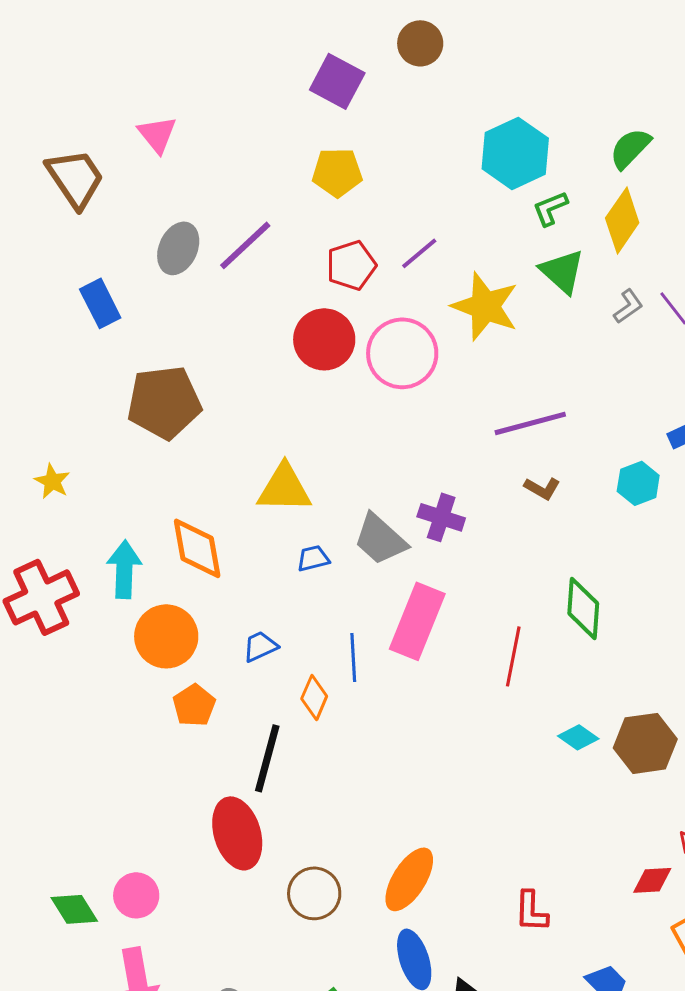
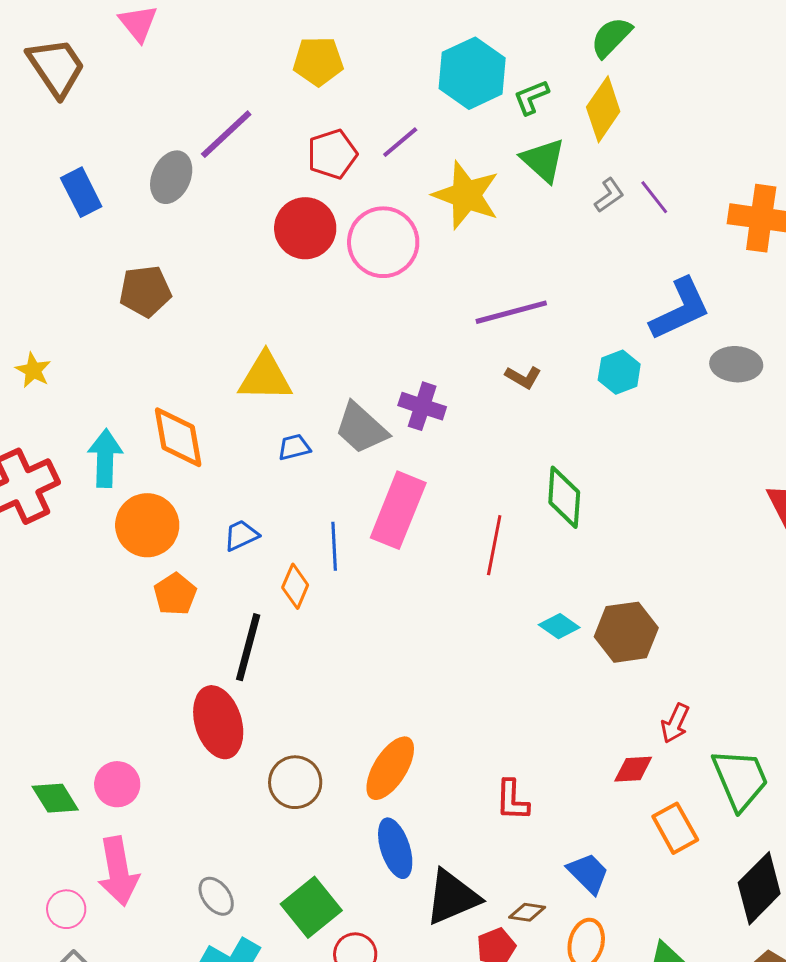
cyan hexagon: (515, 153) -> (472, 73), moved
gray ellipse: (178, 248) -> (171, 177), moved
brown pentagon: (164, 402) -> (145, 291), size x0.7

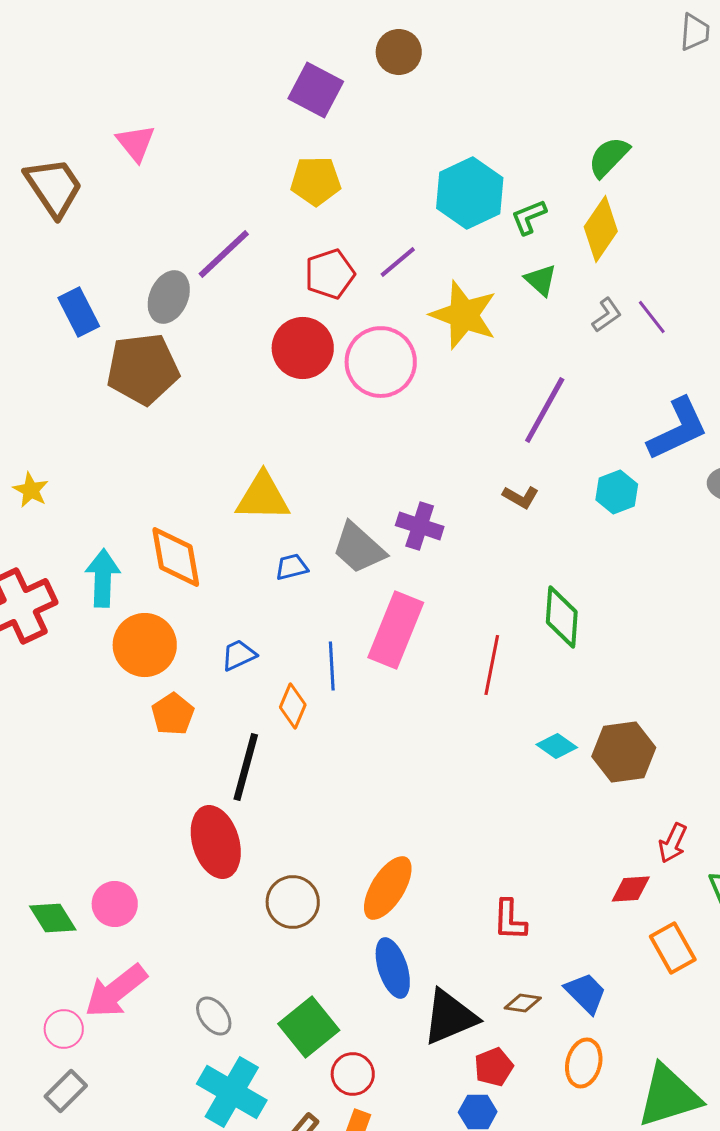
green triangle: (543, 160) -> (541, 280), size x0.7
brown pentagon: (145, 291) -> (143, 369), moved, size x1.4
purple line: (511, 312) -> (545, 410), moved, turned -46
pink arrow: (118, 871) -> (116, 991), turned 62
brown diamond: (527, 912) -> (523, 1003), moved

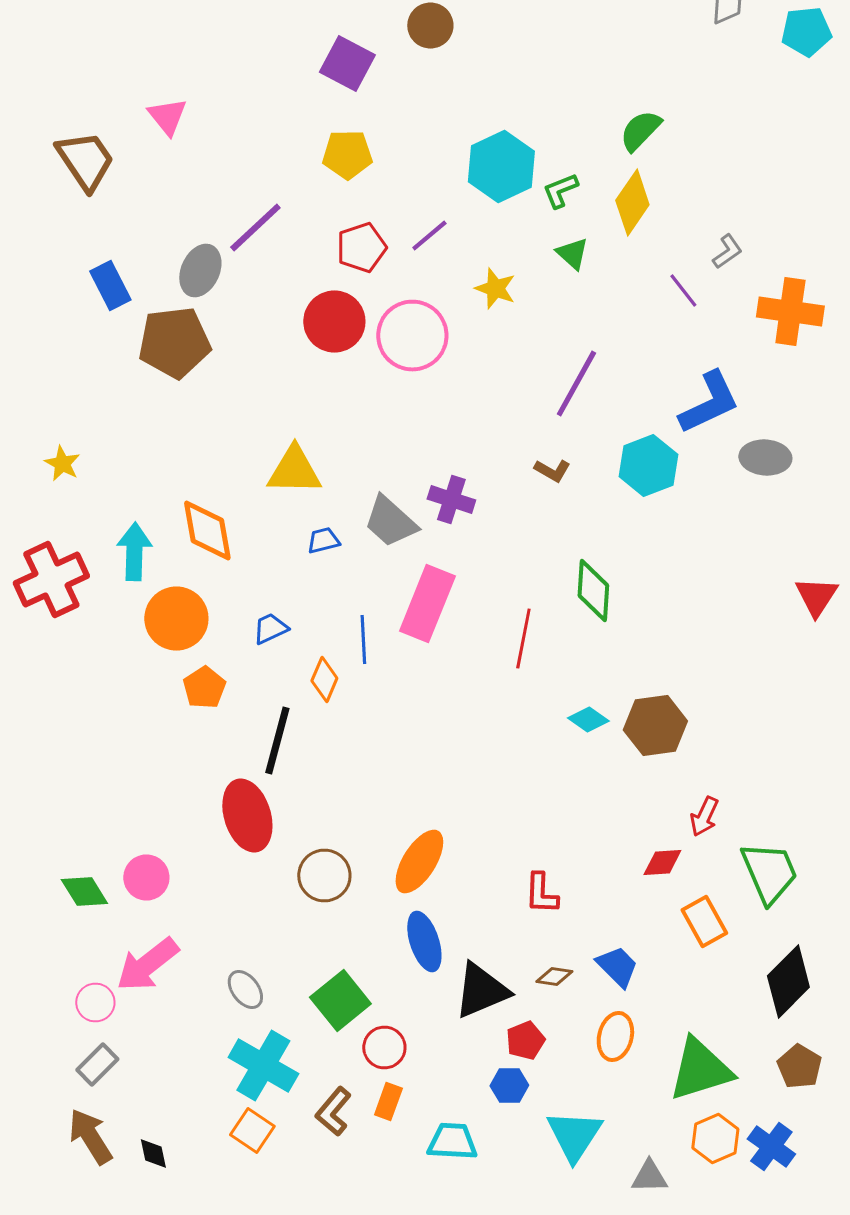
yellow star: (464, 315) -> (495, 288), size x0.6
gray L-shape: (607, 315) -> (727, 252), moved
cyan hexagon: (617, 492) -> (648, 466), size x1.4

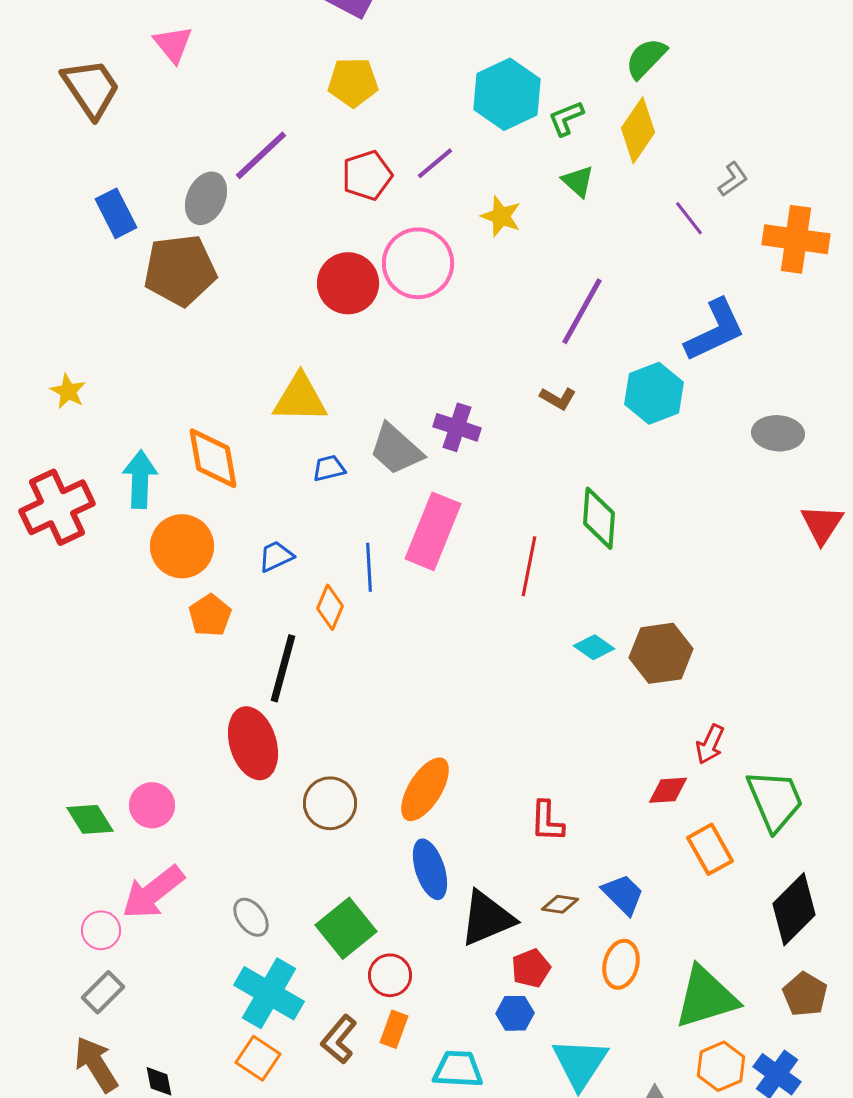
red circle: (334, 322) -> (348, 283), moved
gray ellipse: (765, 458) -> (778, 433), moved

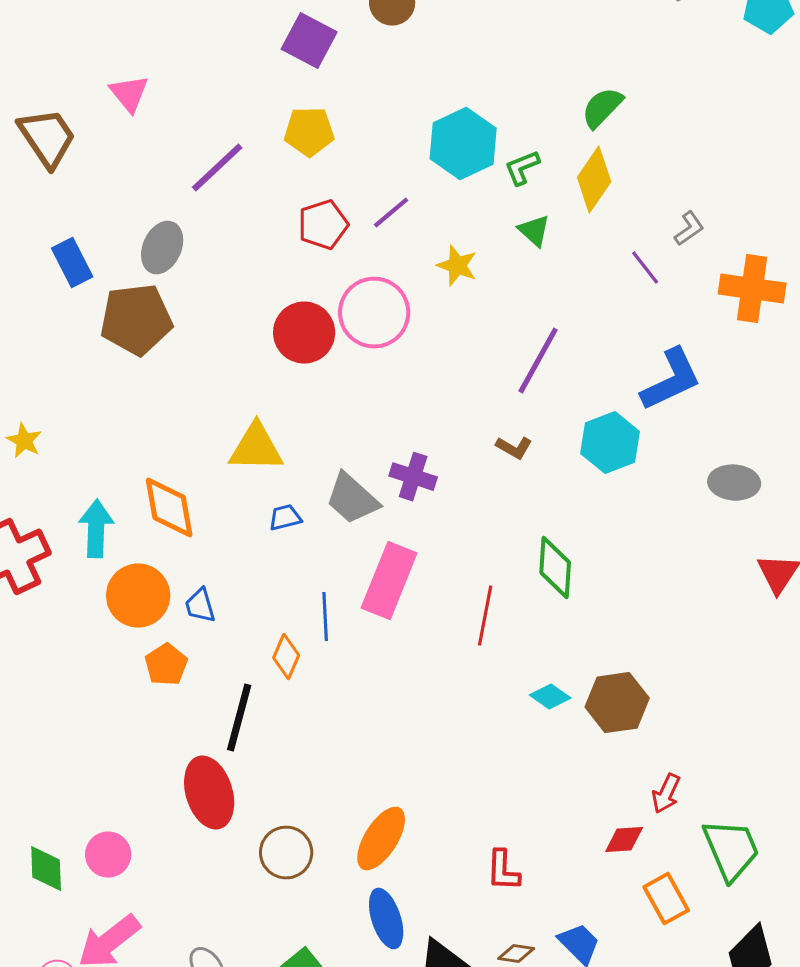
purple line: (261, 155) -> (217, 168), moved
blue trapezoid: (276, 556) -> (200, 606), moved, turned -81
green diamond: (90, 819) -> (46, 869), turned 30

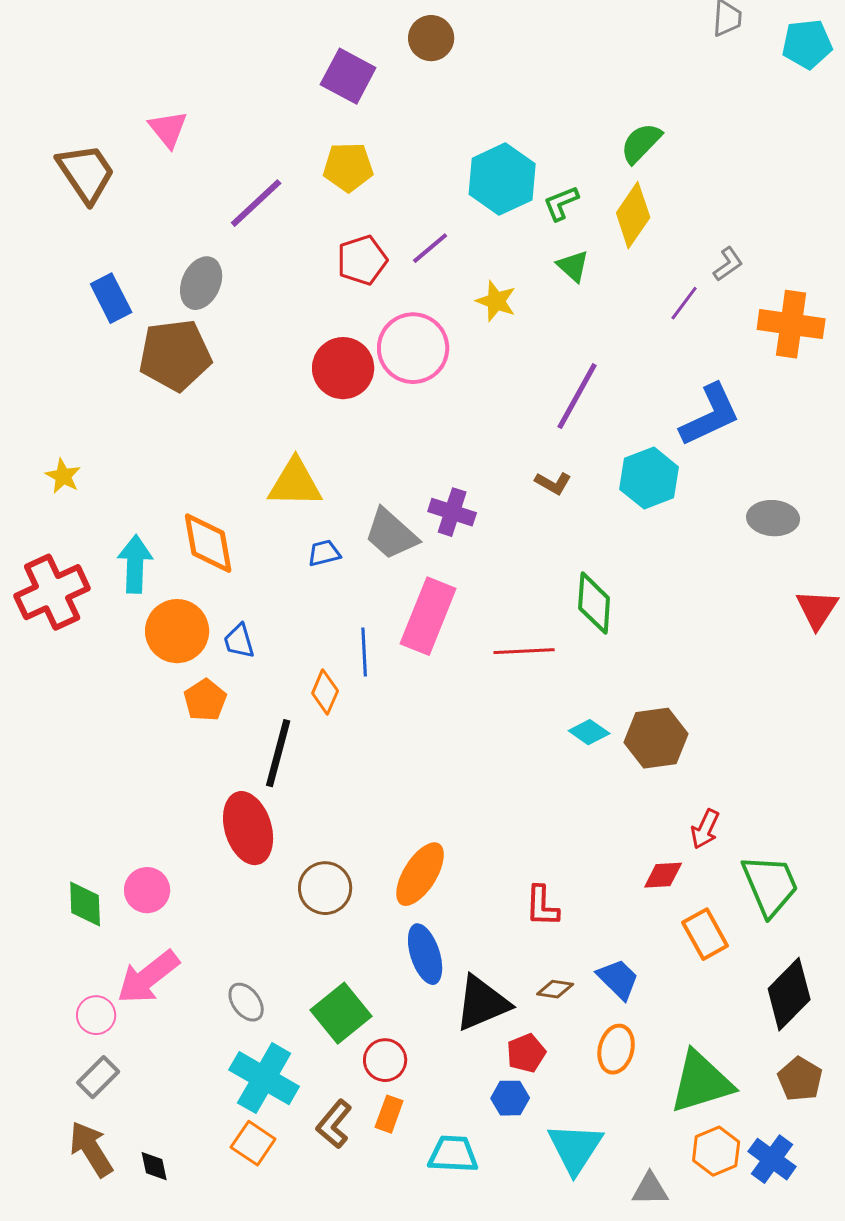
purple line: (645, 268) -> (684, 303), turned 75
red line: (485, 616) -> (524, 651), turned 76

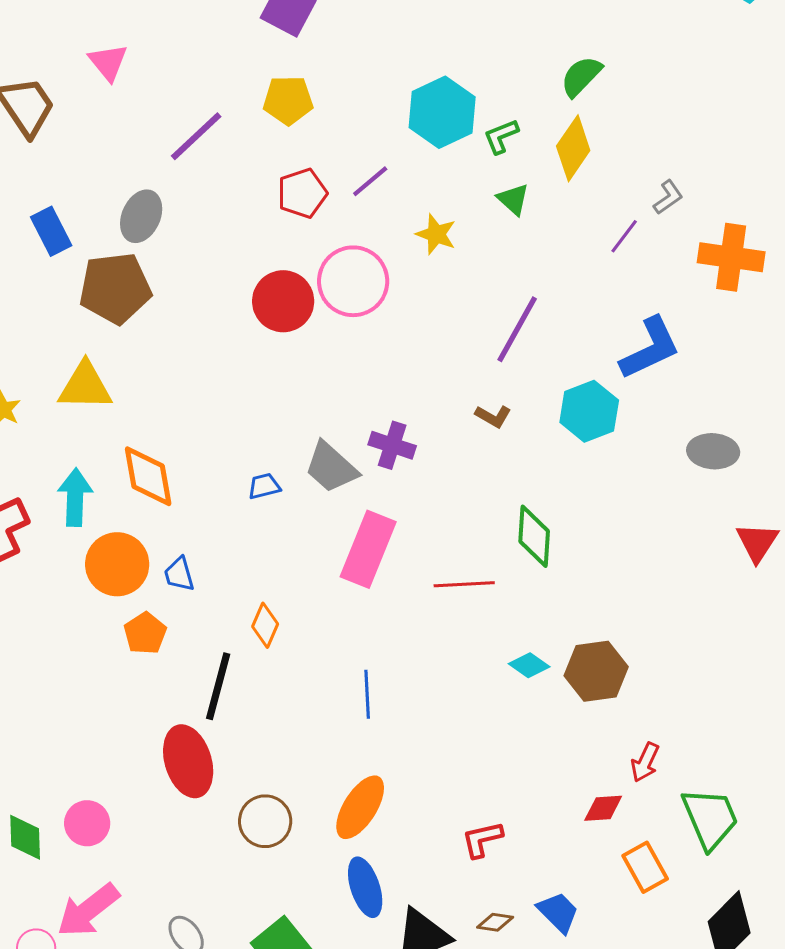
yellow triangle: (295, 483) -> (85, 386), moved
blue line: (364, 652) -> (367, 694), moved
red L-shape: (542, 906) -> (482, 839), turned 75

